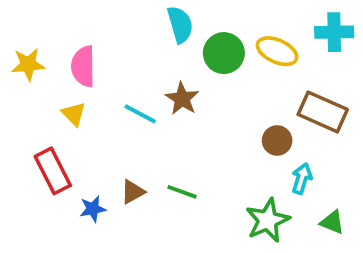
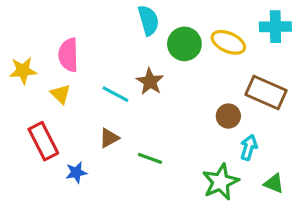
yellow star: (28, 64) -> (23, 71), moved
brown triangle: (133, 192) -> (109, 138), moved

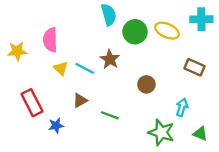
brown rectangle: (266, 93) -> (194, 67), size x0.7
yellow triangle: (61, 94) -> (61, 68), moved
brown circle: (228, 116) -> (146, 84), moved
green star: (221, 182) -> (161, 132), turned -30

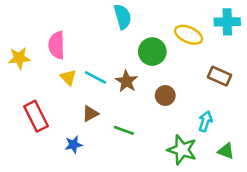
green circle: (135, 32) -> (152, 52), moved
brown star: (110, 59) -> (126, 81), moved
blue star: (56, 126) -> (73, 145), moved

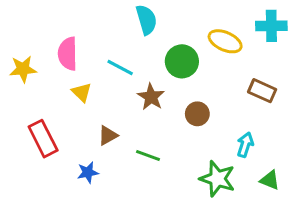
cyan line: (95, 77) -> (120, 68), moved

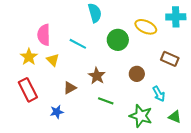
yellow star: (23, 69) -> (29, 57), moved, turned -30
brown star: (151, 97) -> (97, 76), moved
brown circle: (197, 114) -> (137, 74), moved
cyan arrow: (245, 145) -> (159, 94), turned 133
green line: (148, 156) -> (106, 101), moved

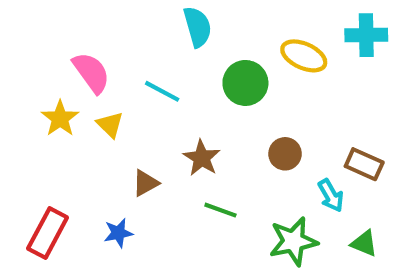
pink semicircle: (44, 35) -> (91, 73), turned 145
brown rectangle: (170, 59) -> (364, 164), moved
red rectangle: (28, 90) -> (48, 233), moved, turned 55
green star: (141, 116) -> (293, 241), turned -30

